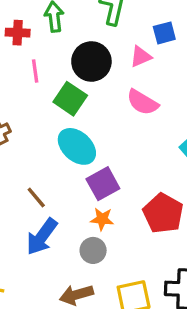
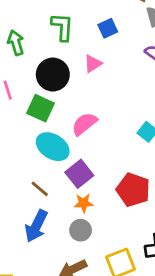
blue square: (164, 33) -> (108, 28), moved
pink semicircle: (142, 102) -> (84, 124), moved, turned 120
brown line: (36, 197) -> (40, 189), moved

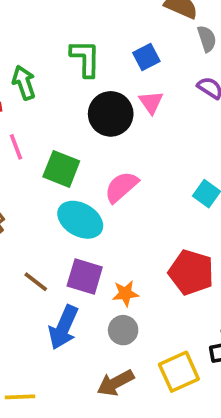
pink triangle: (93, 64) -> (151, 102), moved, turned -30
black circle: (53, 75) -> (111, 114), moved
purple square: (79, 174) -> (85, 276), moved, turned -32
brown line: (40, 189) -> (36, 282), moved

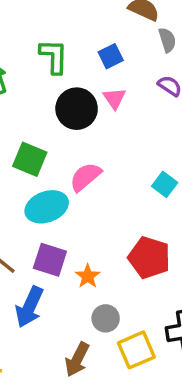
cyan ellipse: (80, 220) -> (47, 207), turned -51
orange star: (125, 293) -> (88, 276), turned -30
gray circle: (123, 330) -> (106, 318), moved
brown arrow: (115, 383) -> (77, 359), turned -36

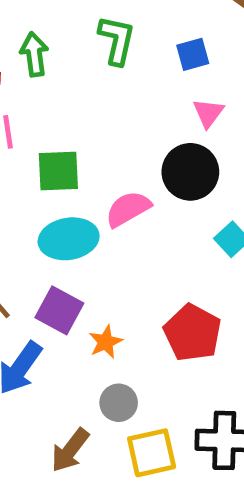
pink triangle: (114, 98) -> (208, 113), moved
black circle: (77, 109) -> (190, 172), moved
green square: (30, 159) -> (58, 171), turned -36

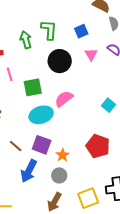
green arrow: (34, 54) -> (26, 40), moved
black circle: (190, 172) -> (60, 61), moved
gray circle: (119, 403) -> (59, 175), moved

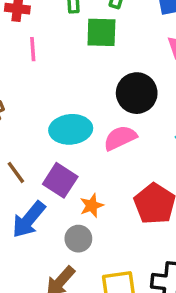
black circle: (60, 61) -> (137, 93), moved
green square: (33, 87) -> (101, 32), moved
pink semicircle: (64, 99) -> (120, 138), moved

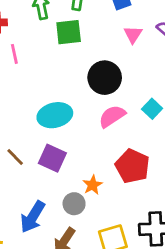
pink semicircle: (120, 138) -> (112, 116), moved
orange star: (92, 206) -> (93, 185), moved
blue arrow: (29, 220) -> (33, 217), moved

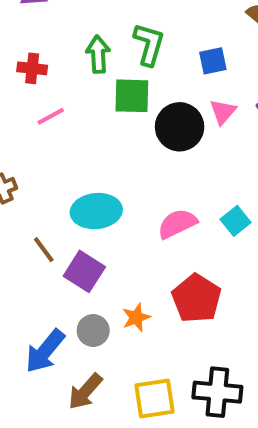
pink line: (14, 54) -> (51, 116), turned 66
black circle: (105, 78) -> (180, 127), moved
brown line: (15, 157) -> (44, 250), moved
gray circle: (74, 204) -> (93, 331), moved

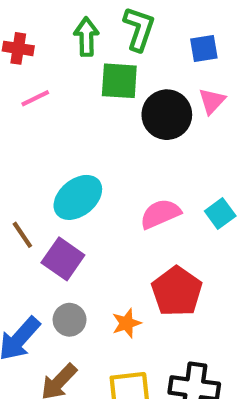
cyan ellipse: (96, 211) -> (78, 197), turned -36
orange star: (136, 317) -> (127, 323), moved

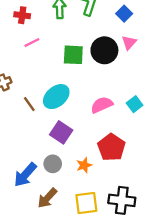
blue square: (204, 48) -> (124, 14), turned -35
green square: (119, 81) -> (73, 55), moved
brown line: (22, 235) -> (29, 104), moved
purple square: (63, 259) -> (61, 132), moved

